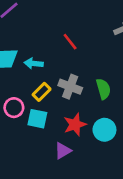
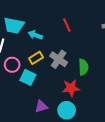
red star: (75, 125) -> (71, 88), moved
cyan circle: (104, 130) -> (67, 110), moved

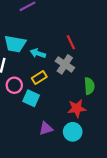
gray cross: (59, 59) -> (65, 64), moved

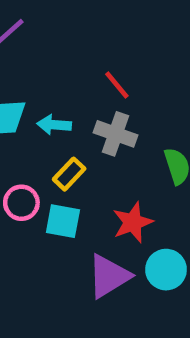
red star: (77, 108) -> (133, 222), moved
purple triangle: (46, 128) -> (109, 276), size x1.5

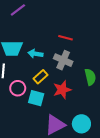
red line: (117, 85) -> (65, 38), turned -40
red star: (133, 222) -> (62, 90), moved

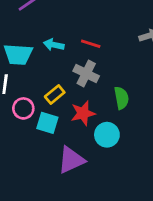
cyan arrow: (35, 54) -> (54, 45), moved
cyan circle: (81, 124) -> (107, 135), moved

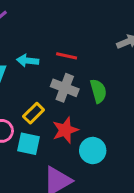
green semicircle: (121, 98) -> (98, 91), moved

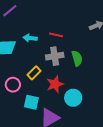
gray cross: (65, 88) -> (55, 56), turned -30
cyan square: (29, 144) -> (31, 102), moved

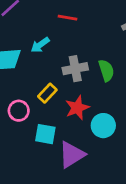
red line: (56, 35) -> (68, 18), moved
cyan arrow: (30, 38) -> (40, 45), turned -40

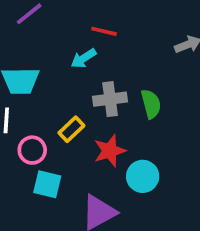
cyan arrow: (40, 45) -> (84, 58), moved
cyan square: (45, 134) -> (47, 184), moved

